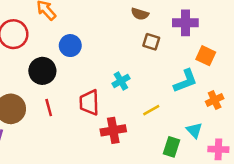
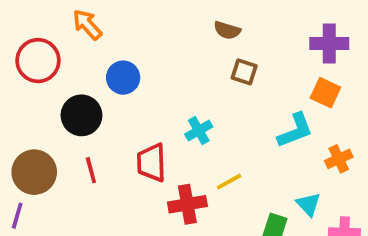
purple cross: (185, 23) -> (329, 44), moved
yellow line: (151, 110) -> (229, 182), moved

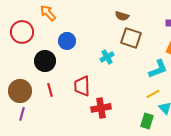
brown square: (244, 72) -> (131, 38), size x1.5
cyan cross: (199, 131) -> (107, 57), moved
yellow line: (229, 182) -> (153, 94), moved
purple line: (17, 216) -> (22, 114), moved

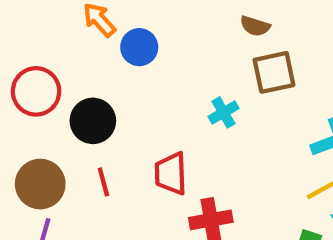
red circle: (22, 32) -> (36, 91), moved
brown square: (131, 38) -> (274, 72), turned -30
blue circle: (67, 41) -> (139, 47), moved

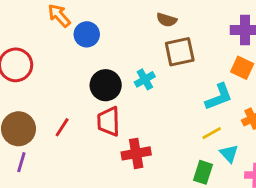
black circle: (93, 121) -> (106, 85), moved
red line: (103, 182) -> (62, 127), turned 48

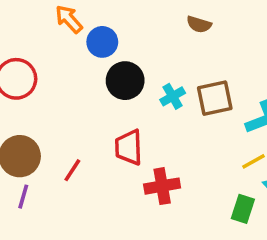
brown square: (180, 52) -> (215, 98), moved
black circle: (106, 85) -> (125, 81), moved
red line: (62, 127) -> (72, 170), moved

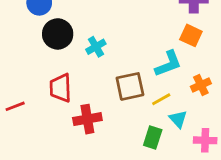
brown square: (215, 98) -> (130, 86), moved
red line: (72, 170) -> (15, 106), turned 36

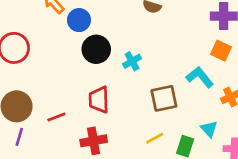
cyan L-shape: (168, 64) -> (200, 77), turned -108
yellow line: (161, 99) -> (155, 138), moved
red cross: (87, 119) -> (94, 141), moved

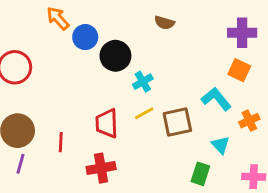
black circle: (96, 49) -> (115, 56), moved
red line: (56, 117) -> (61, 142), turned -66
cyan triangle: (209, 129) -> (221, 145), moved
yellow line: (155, 138) -> (144, 113), moved

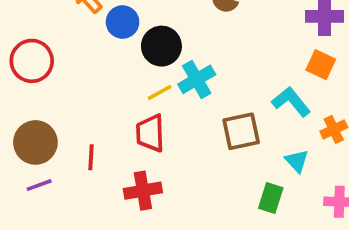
cyan cross: (143, 82) -> (197, 79), size x1.4
yellow line: (144, 113) -> (160, 92), moved
purple line: (20, 164) -> (39, 185), turned 54

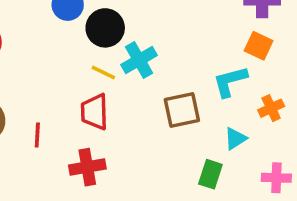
yellow line: (160, 92) -> (103, 73), turned 55
cyan L-shape: (291, 102) -> (230, 81), turned -66
cyan triangle: (297, 161) -> (235, 139), turned 40

